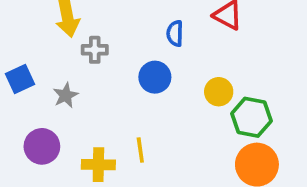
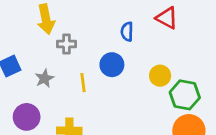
yellow line: (140, 150) -> (83, 83), moved

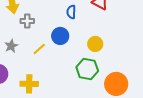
yellow line: (83, 83) -> (39, 49), turned 56
green hexagon: (185, 95) -> (87, 69), moved

